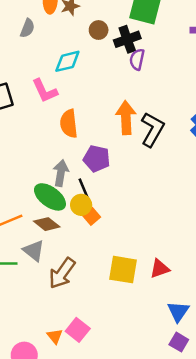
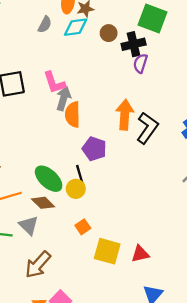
cyan diamond: (67, 61) -> (76, 27), moved
gray arrow: (61, 173) -> (63, 99), moved
orange square: (92, 216) -> (83, 227), moved
brown arrow: (62, 273) -> (38, 265), moved

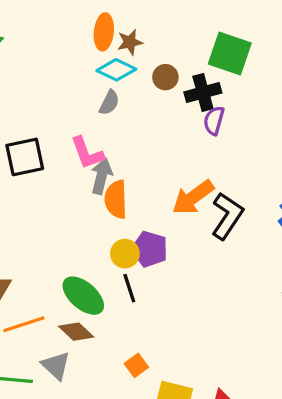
gray semicircle: (45, 25) -> (109, 103), moved
cyan diamond: (76, 27) -> (116, 70), turned 35
orange arrow: (125, 115) -> (193, 197), turned -128
yellow circle: (76, 189) -> (125, 254), moved

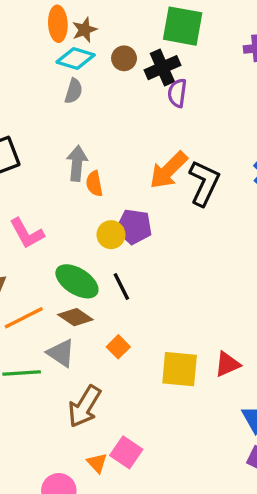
pink L-shape: (87, 153) -> (27, 233), moved
orange semicircle: (116, 199) -> (94, 184), size x0.7
black line: (129, 288) -> (121, 287), moved
orange square: (136, 365) -> (118, 347), moved

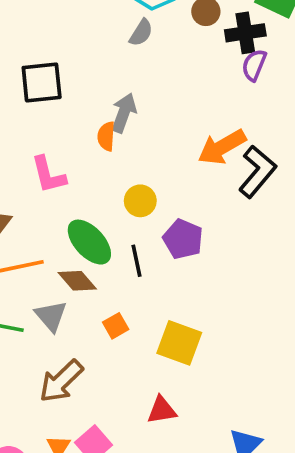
orange semicircle: (94, 184) -> (106, 136), moved
purple pentagon: (134, 227) -> (183, 239), moved
red triangle: (227, 364) -> (162, 410), moved
yellow square: (180, 369) -> (179, 343), moved

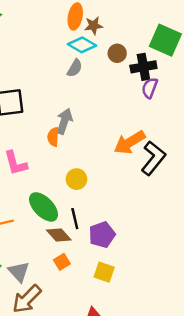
purple pentagon: (183, 239) -> (102, 235), moved, turned 30
brown diamond: (77, 281) -> (59, 235), moved
gray triangle: (51, 316) -> (19, 272), moved
yellow square: (179, 343) -> (104, 272), size x0.7

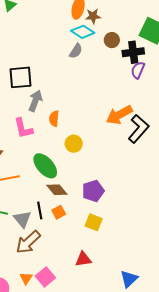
gray arrow: (64, 121) -> (35, 101), moved
orange semicircle: (53, 137) -> (54, 119), moved
black line: (75, 219) -> (40, 211), moved

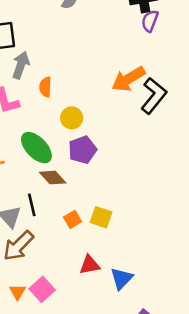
purple pentagon: (93, 191) -> (82, 150), moved
orange square: (59, 212) -> (73, 219), moved
blue triangle: (129, 279) -> (122, 278), moved

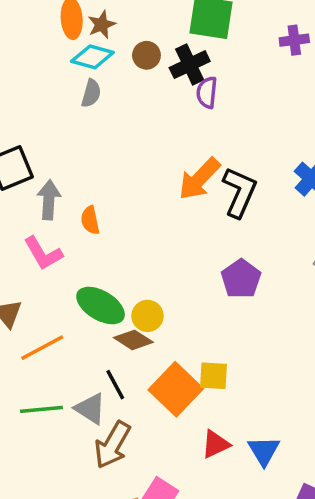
yellow circle: (72, 118) -> (148, 316), moved
purple pentagon: (82, 150) -> (241, 279), moved
orange square: (73, 219) -> (176, 389), size x2.0

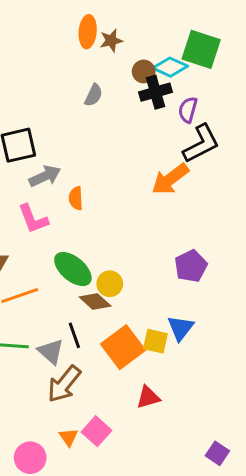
cyan diamond: (92, 57) -> (170, 67), moved
black cross: (190, 65) -> (155, 92), moved
black L-shape: (240, 192) -> (201, 144), moved, turned 30
gray arrow: (49, 200) -> (45, 176), turned 52
blue triangle: (264, 451) -> (181, 328), moved

